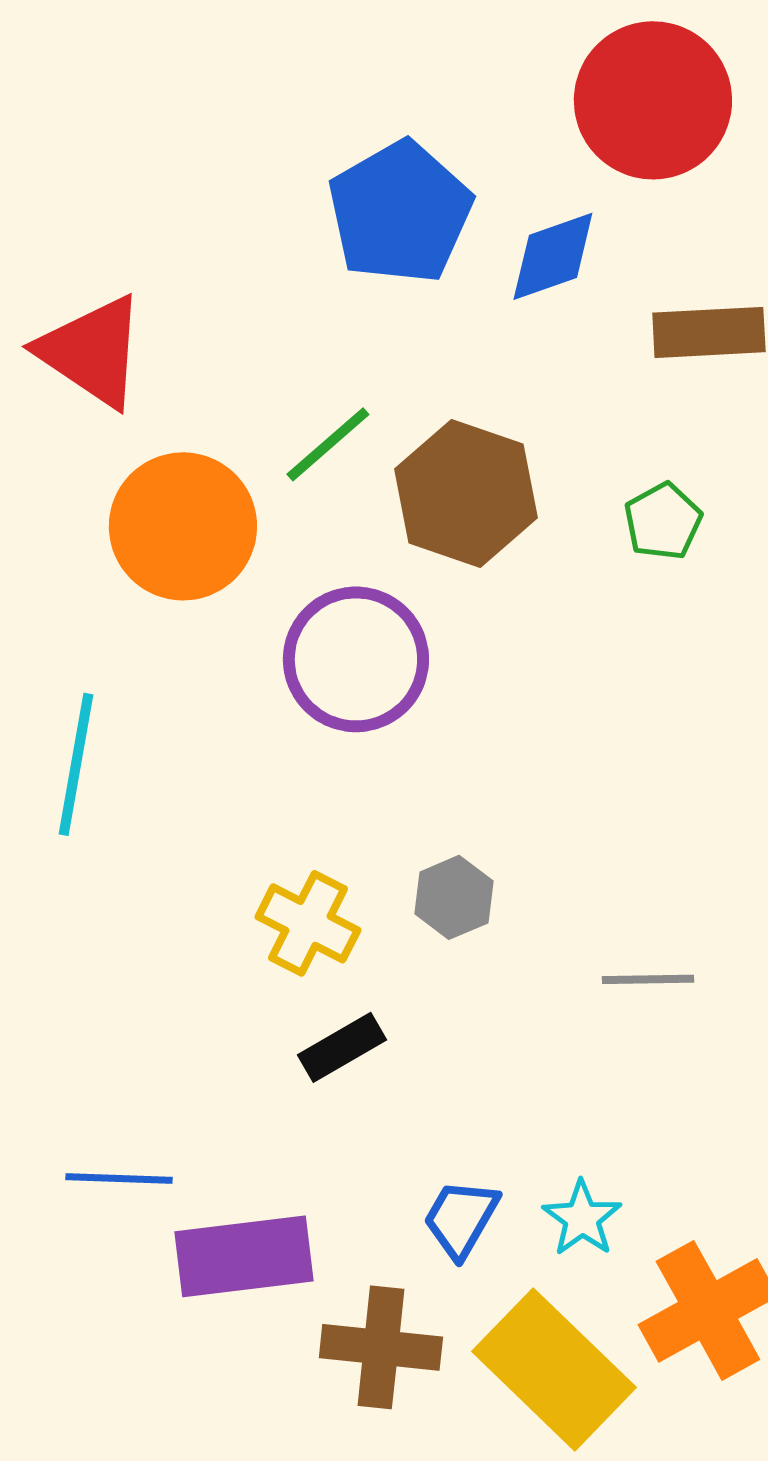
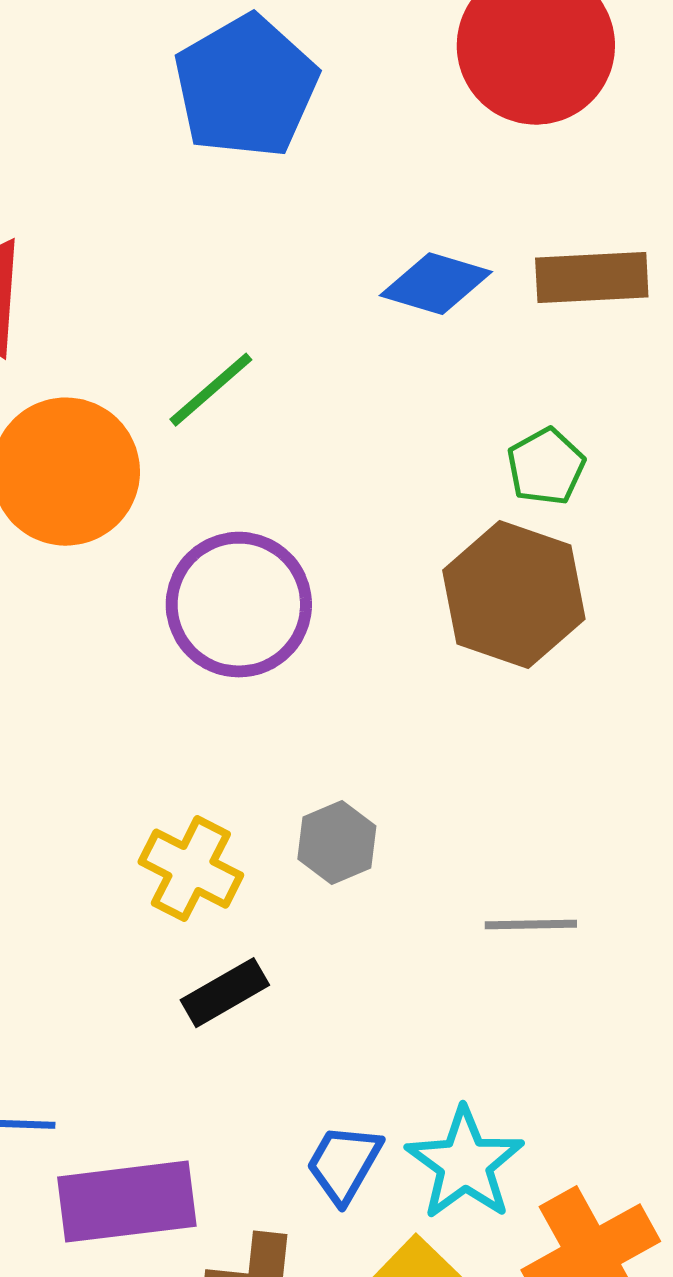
blue pentagon: (400, 212) -> (246, 87), moved
blue diamond: (553, 256) -> (436, 284), moved, turned 36
brown hexagon: (466, 493) -> (514, 595), moved
cyan star: (582, 1218) -> (465, 1164), size x1.5

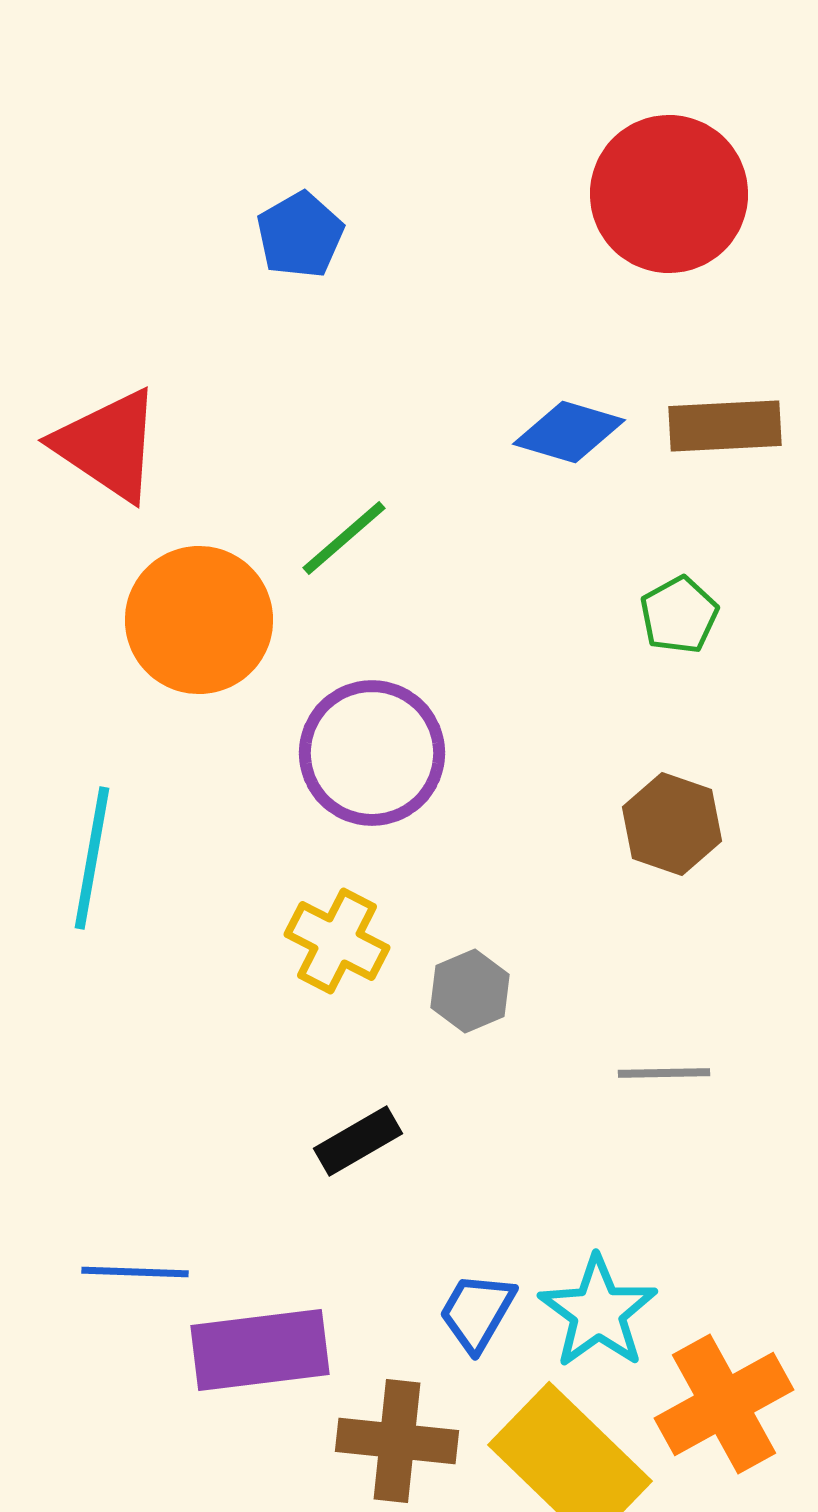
blue pentagon: (246, 87) -> (300, 235), moved, size x0.6
brown hexagon: (514, 595) -> (672, 824), moved, size x0.7
yellow cross: (191, 869) -> (337, 941), moved

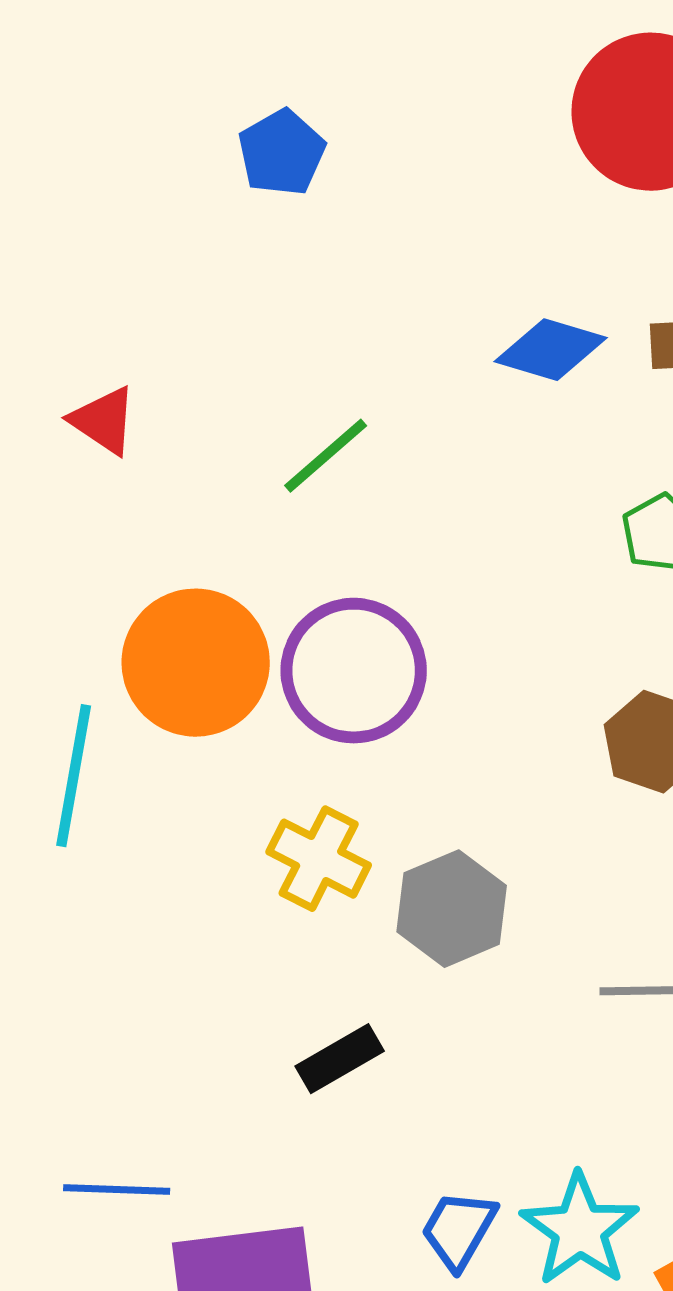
red triangle: (108, 445) -> (104, 421), moved, size x0.6
orange circle: (199, 620) -> (196, 663), moved
gray hexagon: (470, 991) -> (452, 909), size x1.4

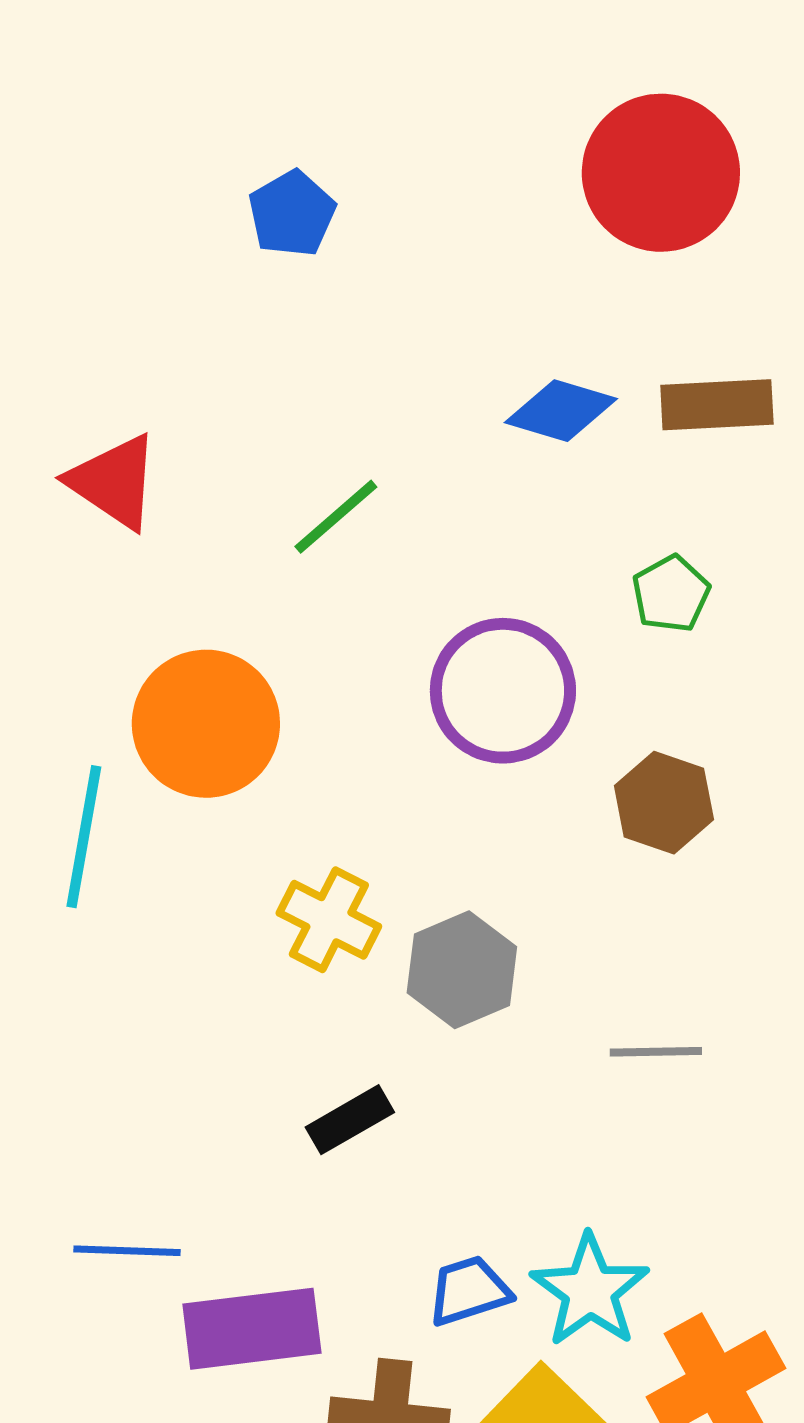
red triangle: (104, 421) -> (114, 482), size x1.4
purple circle: (354, 671) -> (503, 691), moved
blue trapezoid: (459, 1230) -> (469, 1291), turned 42

